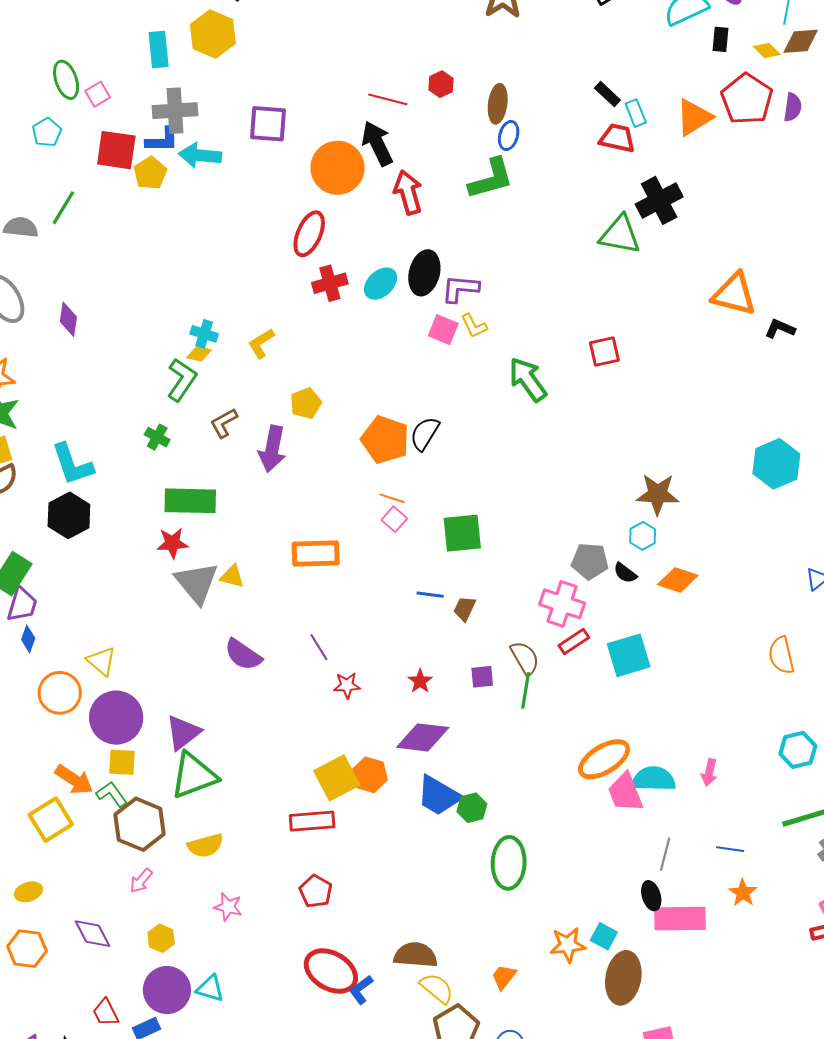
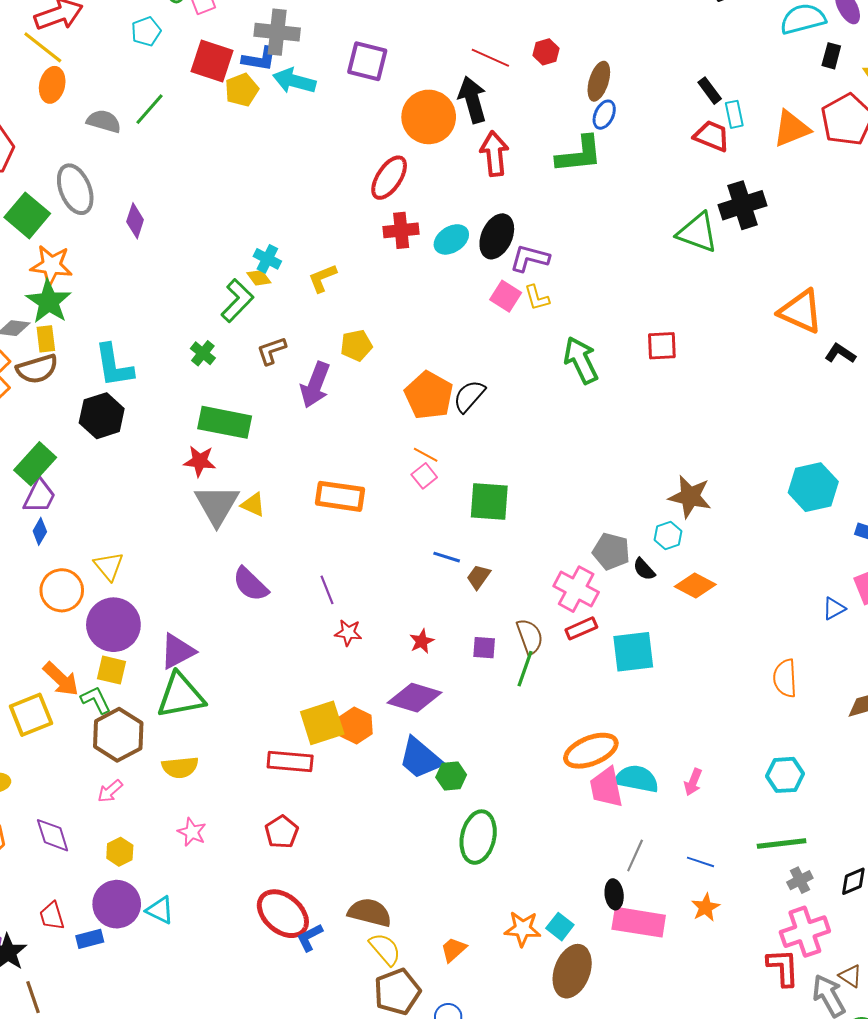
yellow diamond: (199, 354) -> (259, 278), turned 30

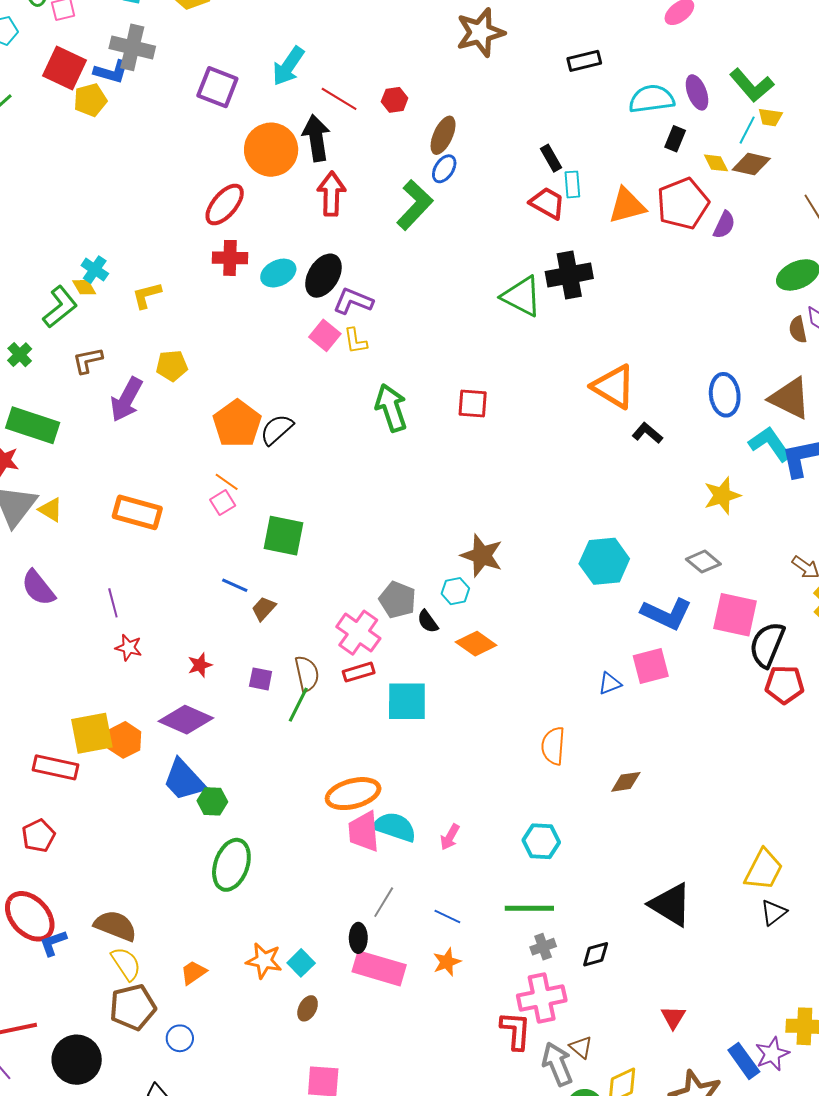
cyan arrow: (294, 81) -> (288, 66), moved, turned -78
green L-shape: (579, 154) -> (415, 205), turned -48
brown ellipse: (572, 971) -> (308, 1008), size x0.5

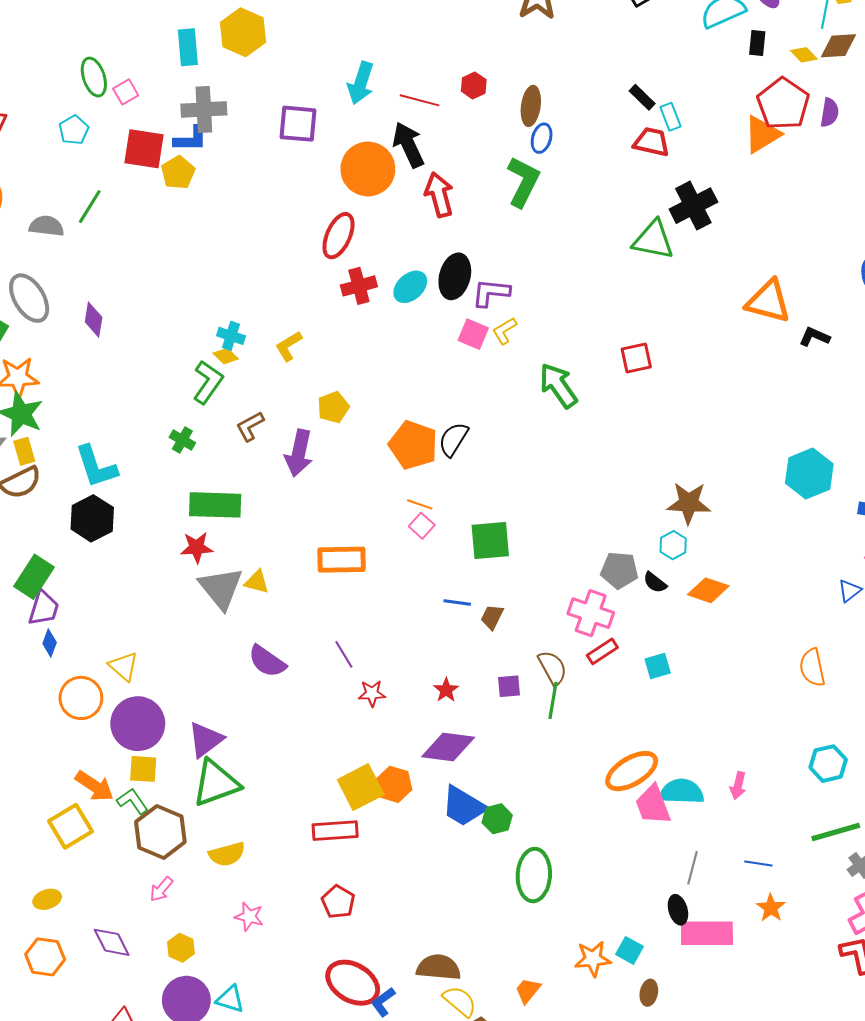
orange triangle: (627, 206) -> (762, 134), moved
yellow L-shape: (355, 341) -> (504, 331), turned 84
cyan square: (407, 701) -> (658, 666), size x0.6

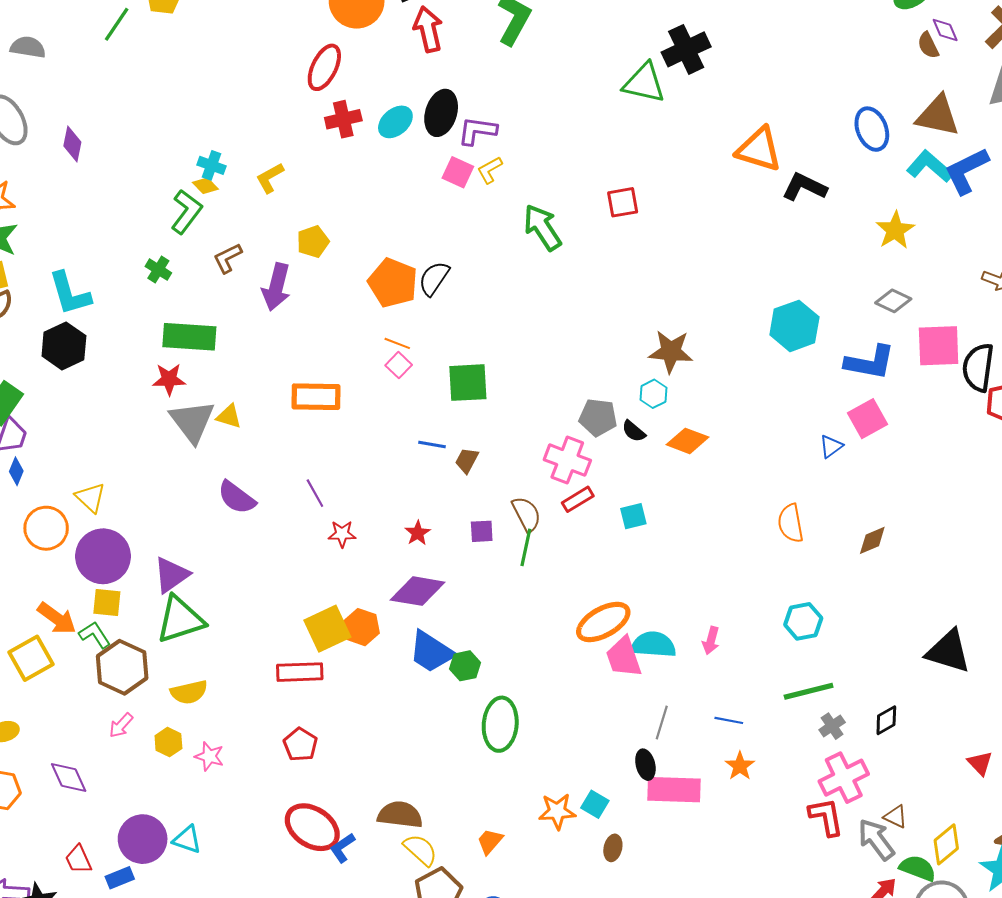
green line: (90, 207) -> (117, 24), moved
black L-shape: (814, 337) -> (804, 187), size x1.4
yellow hexagon: (181, 948) -> (168, 742), moved

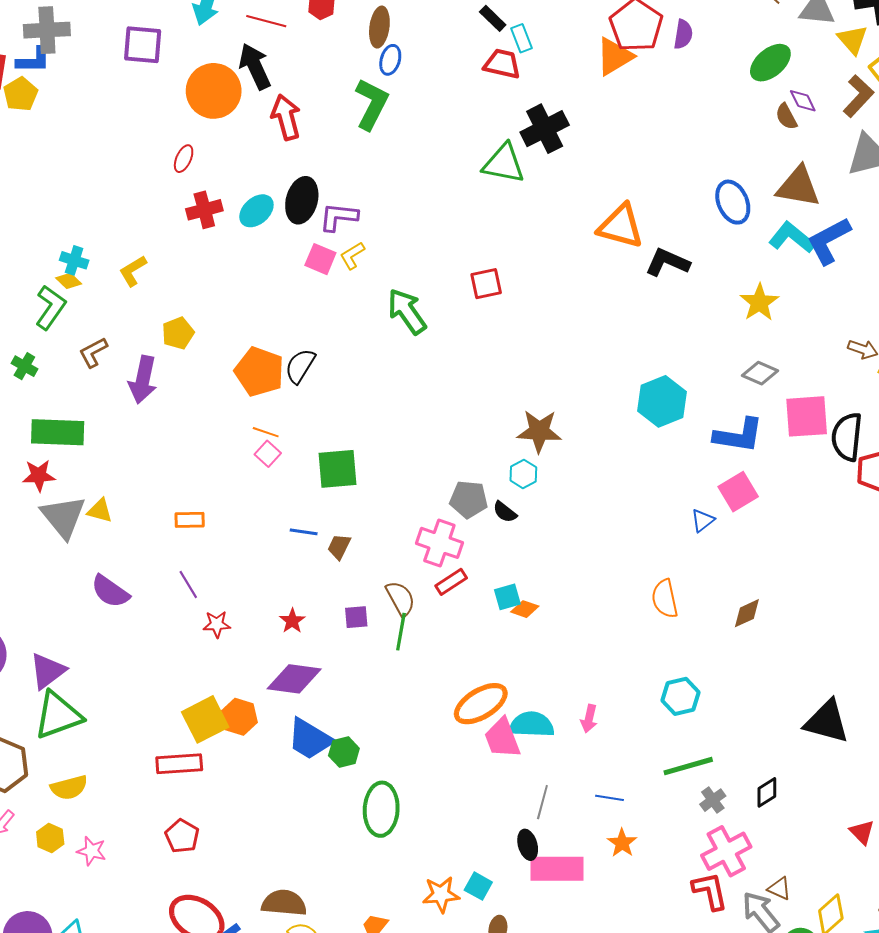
red ellipse: (324, 67) -> (184, 159), size x0.6
orange rectangle: (316, 397) -> (190, 520), moved, size x0.6
orange diamond: (688, 441) -> (525, 609), moved, size x0.7

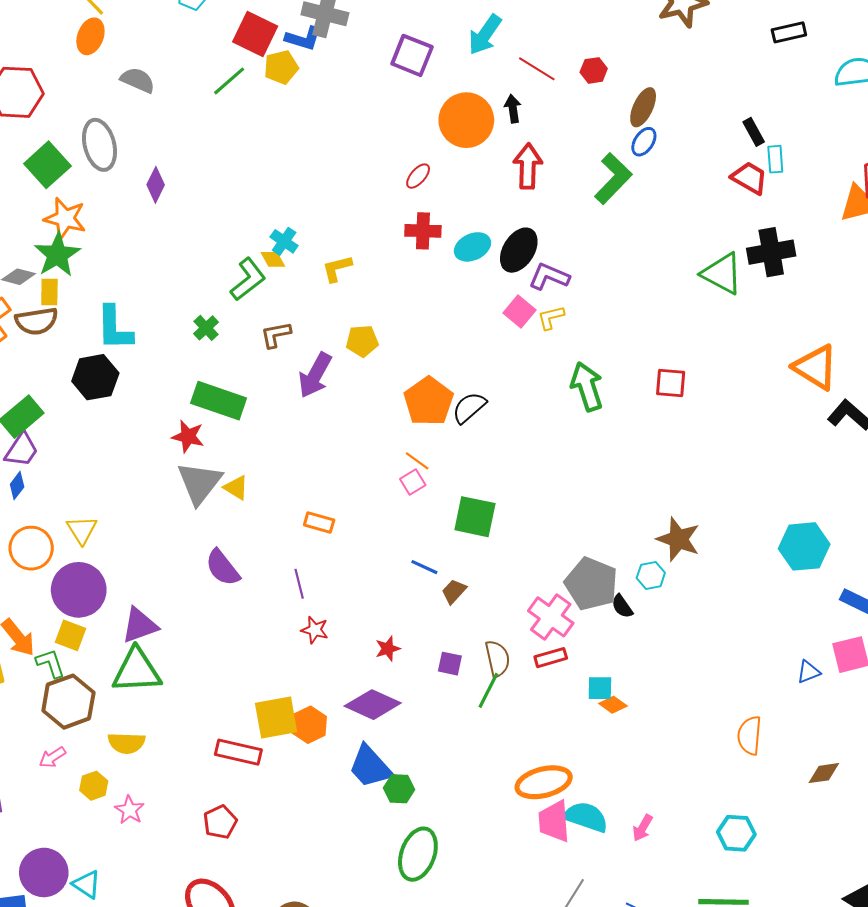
black arrow: (255, 66) -> (513, 109), size x0.6
gray pentagon: (469, 499) -> (591, 584), size x1.4

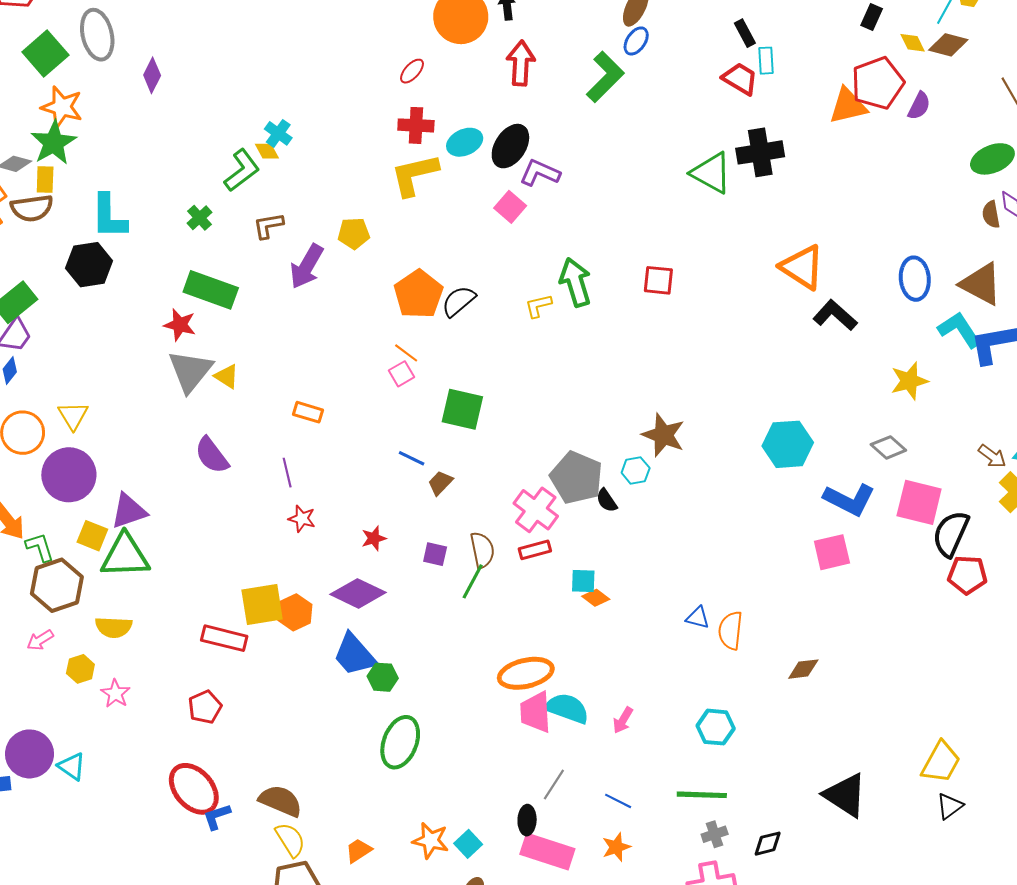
yellow L-shape: (337, 268) -> (415, 175), moved, size x1.6
yellow L-shape: (551, 317) -> (538, 306), moved
yellow square: (71, 635) -> (92, 536), moved
blue triangle: (808, 672) -> (698, 618), moved, turned 35

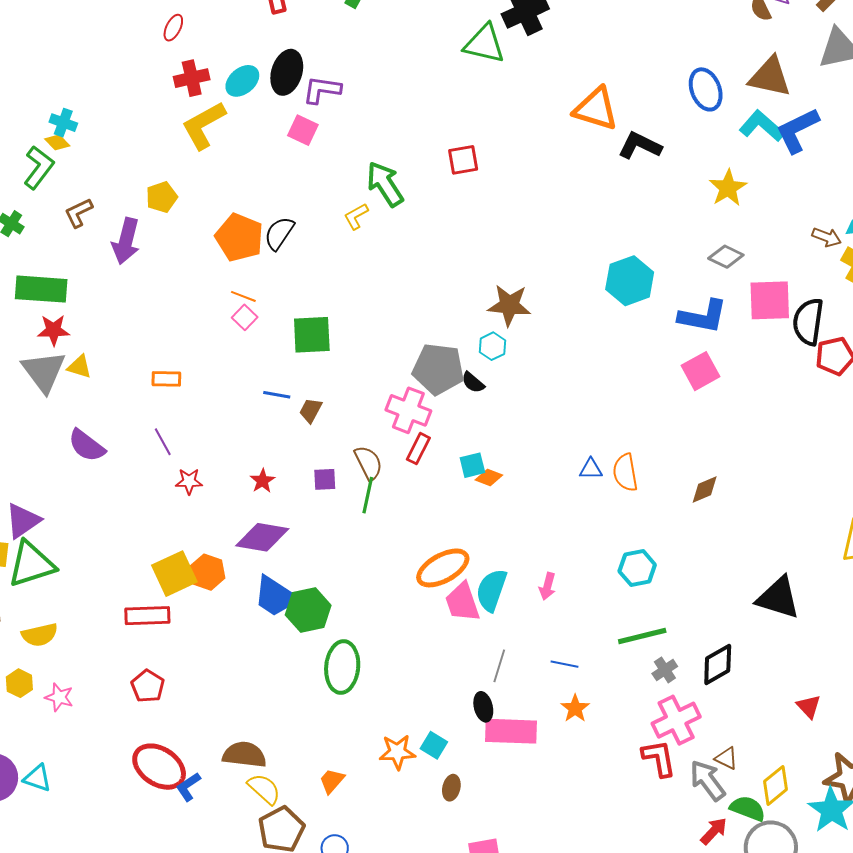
red star: (180, 325) -> (54, 330), moved
red rectangle: (535, 550) -> (418, 449), turned -32
green hexagon: (383, 677) -> (308, 610), size x1.5
cyan semicircle: (567, 708) -> (491, 590), turned -75
black diamond: (768, 844) -> (718, 664), size x1.4

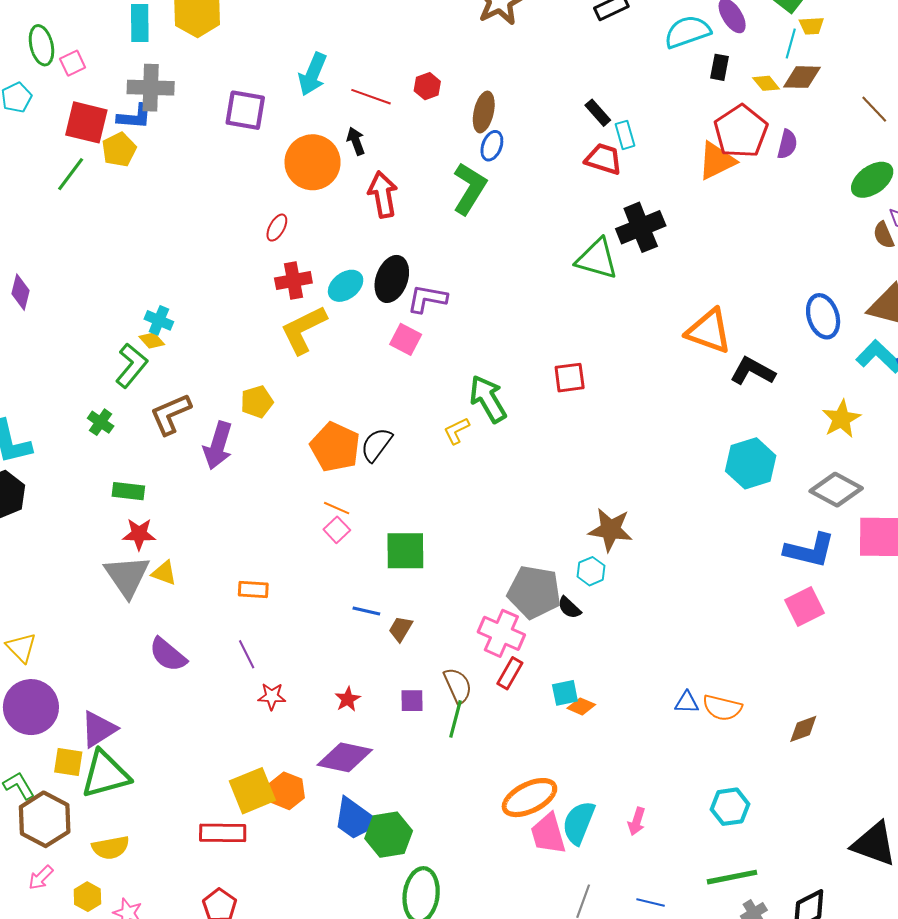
brown L-shape: (79, 213) -> (171, 414), size x1.4
gray diamond: (726, 257) -> (836, 490), size x1.4
cyan hexagon: (630, 281) -> (751, 463), moved
green rectangle: (41, 289) -> (128, 491), size x0.6
orange semicircle: (625, 473) -> (722, 708), turned -69

